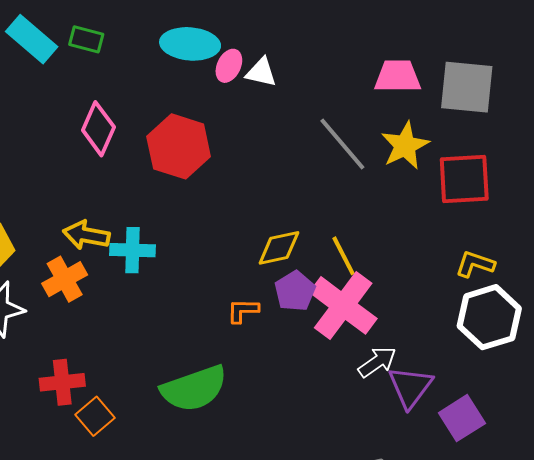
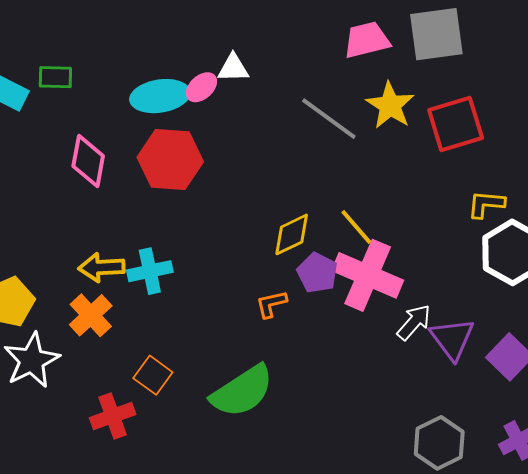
cyan ellipse: (190, 44) -> (160, 96), moved
pink ellipse: (229, 66) -> (201, 87), moved, turned 36
orange square: (95, 416) -> (153, 375), moved

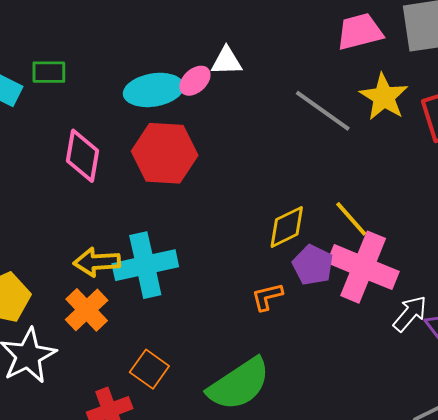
cyan cross: (150, 271) -> (145, 265), size x1.4

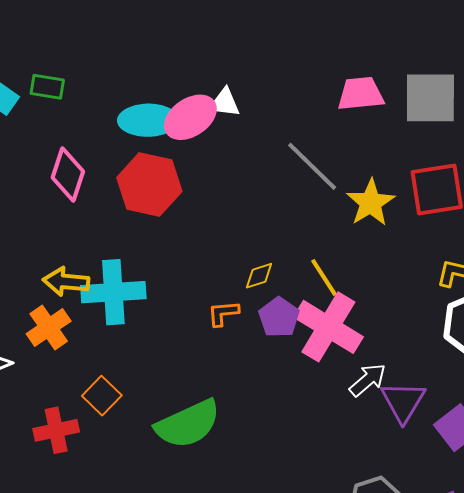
pink ellipse: (195, 81) -> (190, 117), size x1.6
yellow star: (384, 97) -> (371, 203), moved
yellow diamond: (287, 227) -> (259, 276), size x0.7
orange L-shape: (267, 297) -> (223, 313), moved

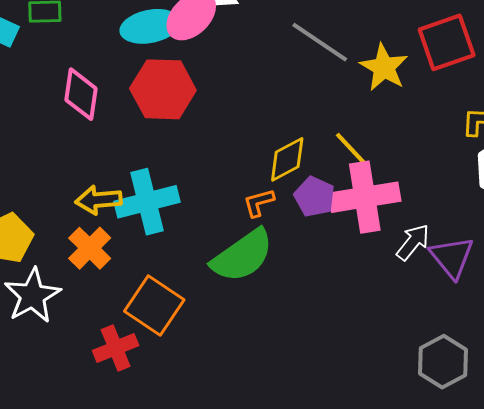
yellow diamond: (259, 276) -> (287, 159), size x1.5
pink cross: (328, 327) -> (365, 197), turned -30
orange square: (102, 396) -> (154, 306), size x1.5
green semicircle: (188, 424) -> (242, 256), moved

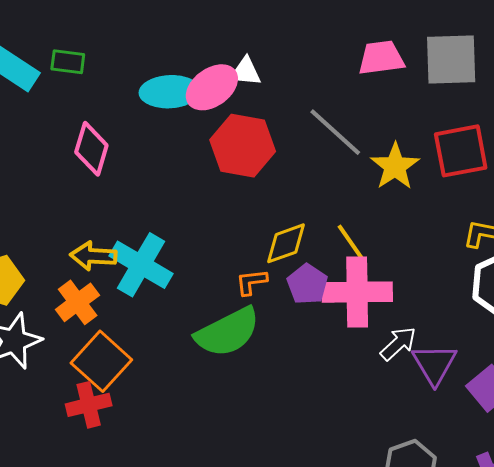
red hexagon: (163, 89) -> (243, 146), moved
cyan cross: (147, 202) -> (141, 265), turned 36
orange square: (154, 306) -> (101, 361), moved

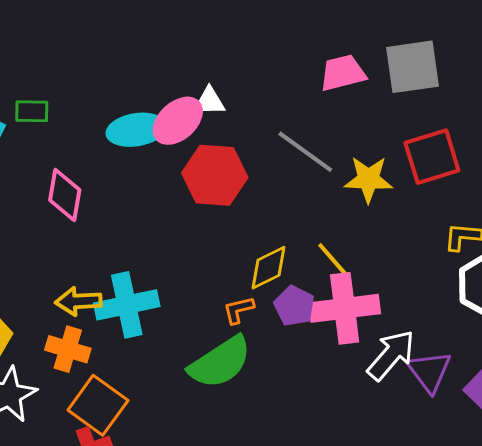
yellow star: (395, 166) -> (368, 179), turned -30
cyan cross: (141, 265) -> (127, 305), turned -36
orange cross: (78, 302) -> (68, 349), turned -30
white arrow: (398, 344) -> (391, 355), size x1.4

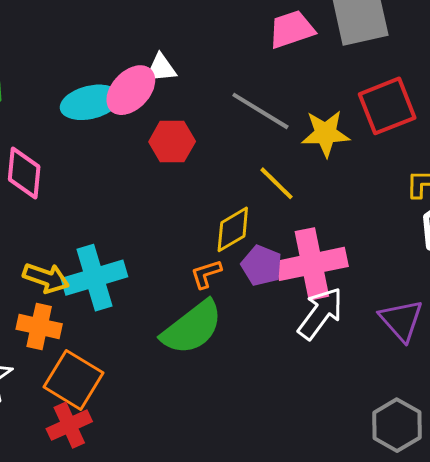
red hexagon: (215, 175) -> (172, 142), size x0.7
yellow line: (333, 260) -> (276, 183), moved
yellow arrow: (78, 301) -> (46, 278), turned -153
white arrow: (391, 355) -> (320, 313), moved

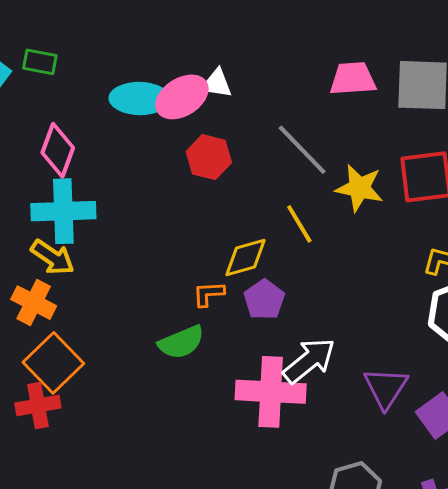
pink cross: (312, 264) -> (271, 392), moved
cyan cross: (94, 278) -> (63, 211), moved
green semicircle: (192, 328) -> (181, 342), size x0.7

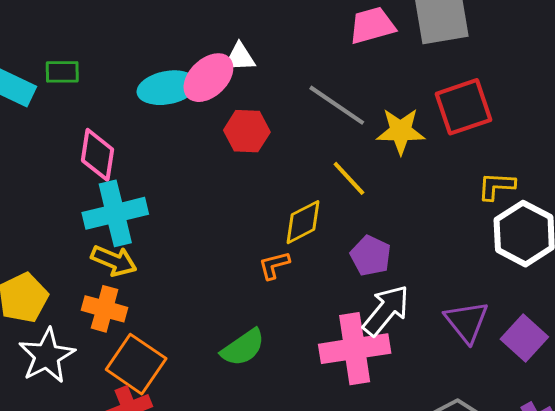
purple pentagon: (264, 300) -> (371, 256), moved
green semicircle: (181, 342) -> (243, 348), moved

